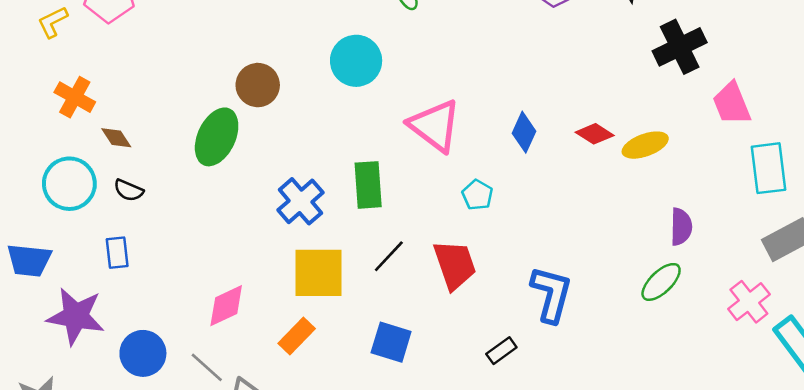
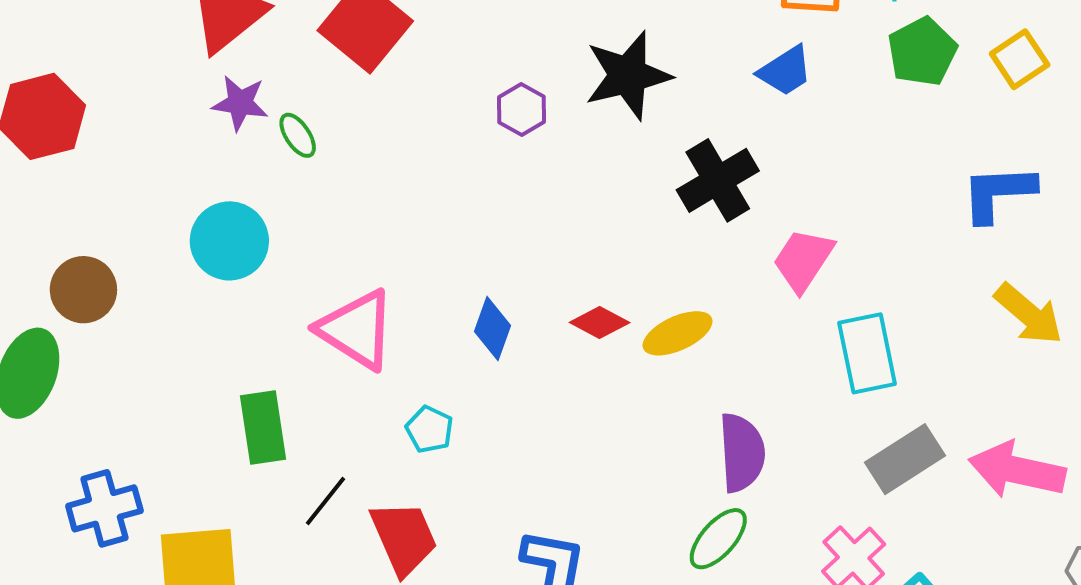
pink trapezoid: (732, 104) -> (803, 260), turned 60
blue cross: (300, 201) -> (104, 508), moved, turned 30
purple semicircle: (681, 227) -> (742, 453), size x1.4
black line: (389, 256) -> (325, 501), moved

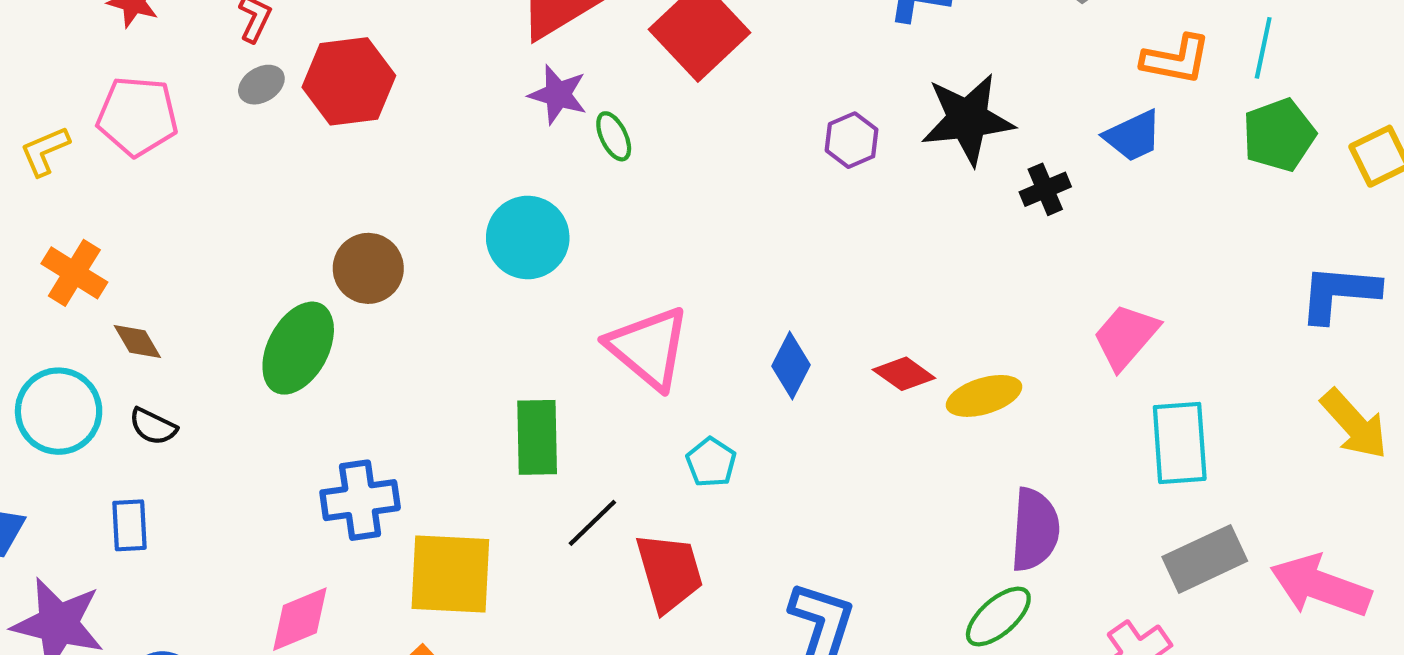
black cross: (718, 180) -> (1045, 189), moved, size x0.6

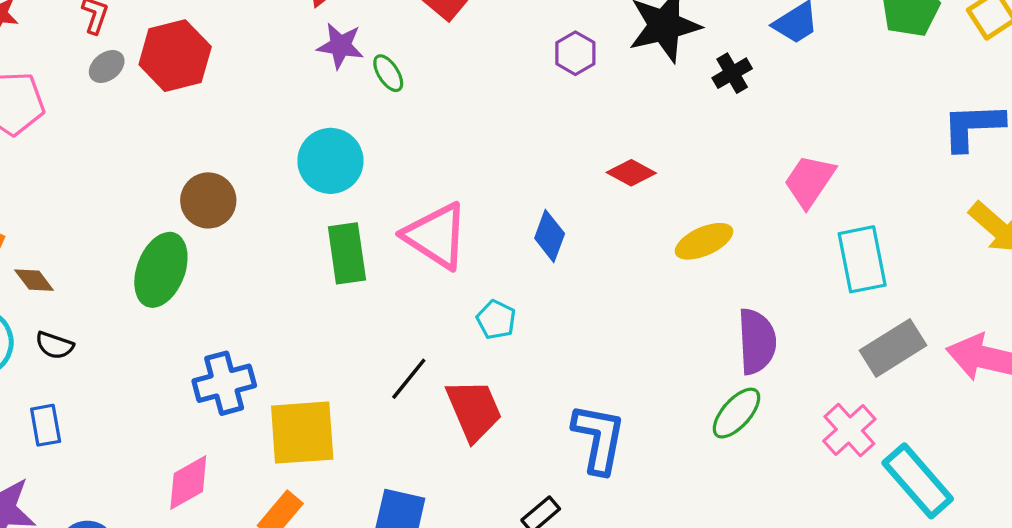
red diamond: (904, 374) -> (631, 173), moved
green rectangle: (537, 437) -> (347, 253), moved

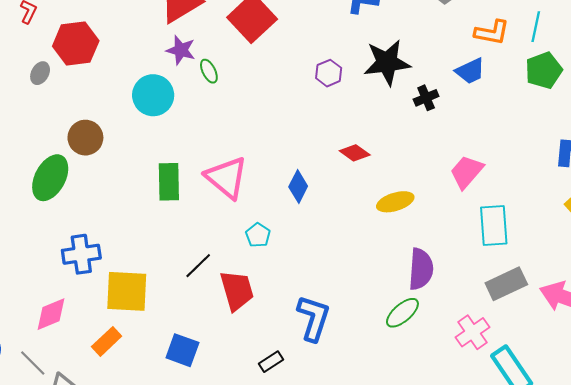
gray ellipse: (107, 66) -> (40, 73), moved, turned -30
cyan circle: (330, 161) -> (153, 95), moved

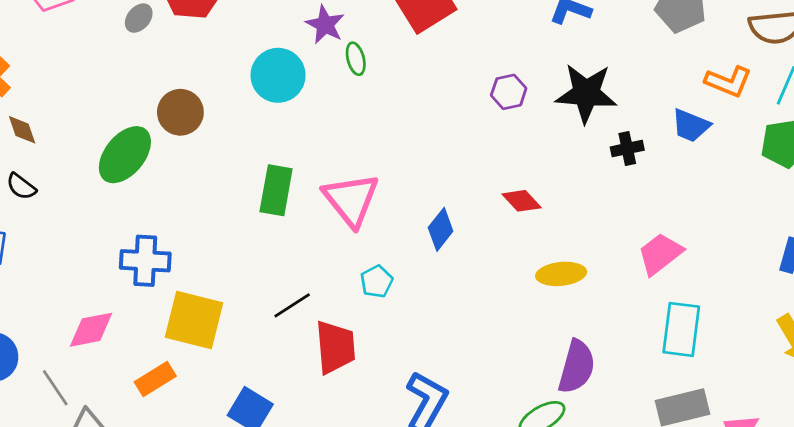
blue trapezoid: (470, 71) -> (691, 125), turned 36

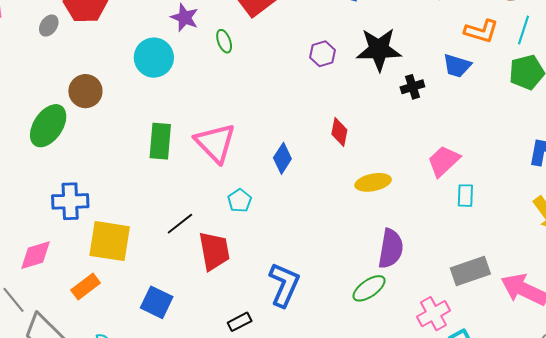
green ellipse: (356, 59) -> (224, 41), moved
red diamond: (522, 201) -> (339, 132), turned 60
cyan rectangle: (681, 329) -> (465, 196), moved, size x0.6

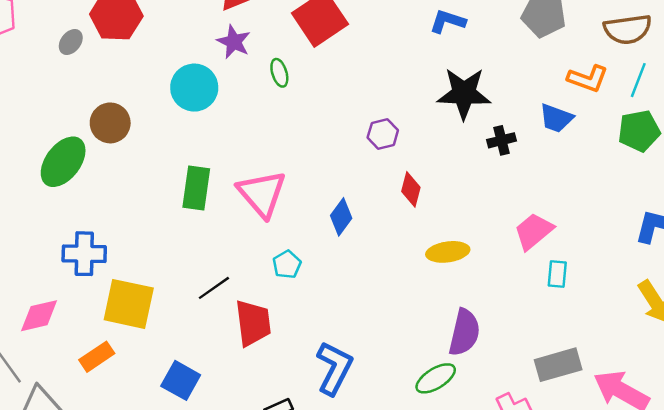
purple hexagon: (322, 54) -> (383, 134), moved

